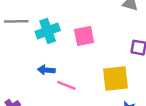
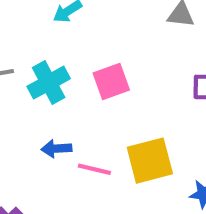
yellow square: (116, 79) -> (150, 161), moved

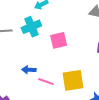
cyan cross: (49, 83) -> (31, 27), moved

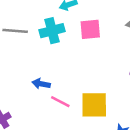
pink square: (59, 40) -> (90, 29), moved

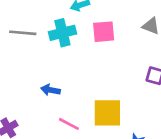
pink line: (60, 102) -> (69, 124), moved

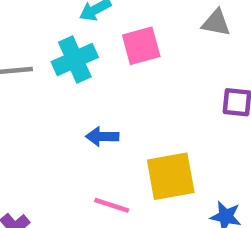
blue arrow: (50, 90) -> (102, 137), moved

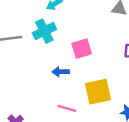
pink square: (141, 46) -> (82, 49), moved

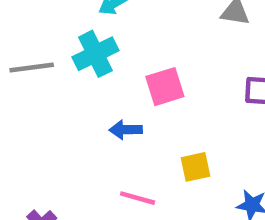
yellow square: (98, 92) -> (195, 167), size x0.6

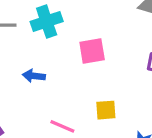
blue arrow: (126, 130) -> (34, 76), moved

